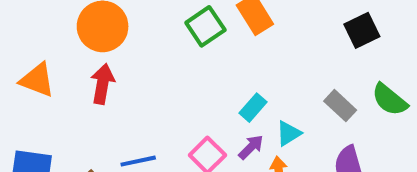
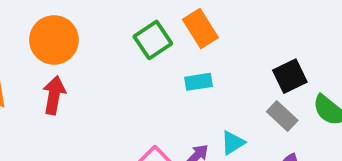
black square: (362, 30) -> (290, 76), moved
cyan rectangle: (253, 108) -> (199, 82), moved, turned 40

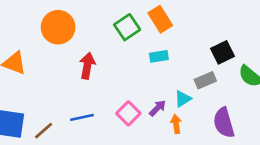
red arrow: (54, 95) -> (87, 66), moved
gray rectangle: (282, 116) -> (205, 80), moved, turned -66

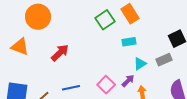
orange circle: (58, 27) -> (38, 17), moved
red arrow: (87, 66) -> (60, 53), moved, turned 36
cyan triangle: (183, 99) -> (140, 64), moved

